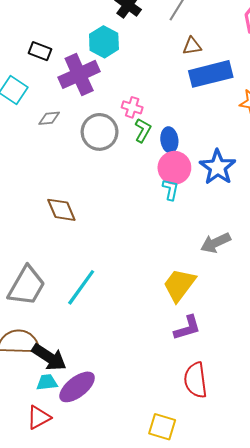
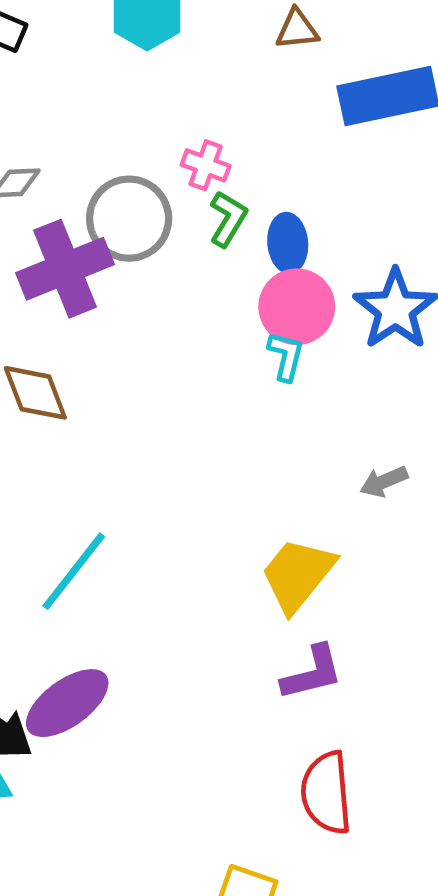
brown triangle: (192, 46) -> (297, 29), moved
purple cross: (79, 74) -> (65, 269), moved
gray arrow: (215, 243) -> (384, 481), size x0.7
purple ellipse: (77, 387) -> (67, 703), moved

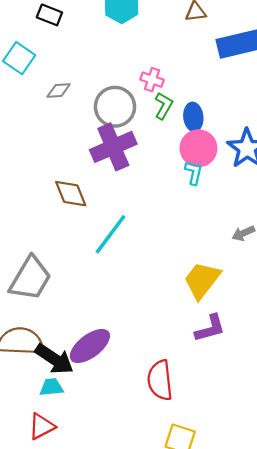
purple cross: (65, 269) -> (113, 147), moved
cyan line: (74, 571) -> (111, 234), moved
red semicircle: (326, 793) -> (160, 380), moved

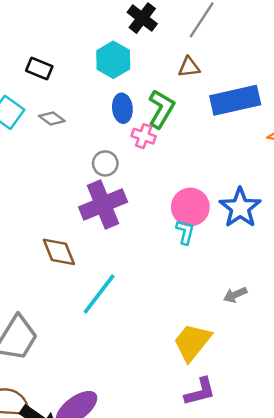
gray diamond: (59, 90) -> (52, 119), moved, turned 40
green L-shape: (164, 106) -> (161, 109), moved, size x1.4
gray circle: (115, 107) -> (105, 163), size x0.6
blue ellipse: (193, 117) -> (122, 108), moved

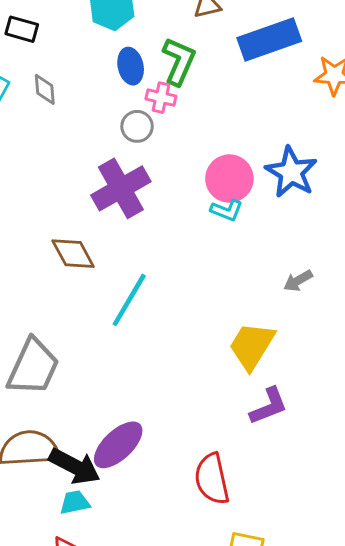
gray diamond: (52, 119) -> (45, 89), turned 55
gray circle: (105, 163) -> (137, 126), moved
cyan L-shape: (185, 232) -> (227, 210), turned 105

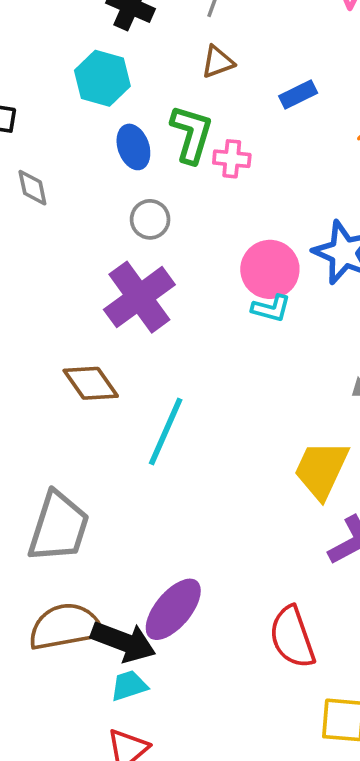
blue rectangle: (269, 39) -> (298, 95), size x0.5
pink cross: (161, 98) -> (232, 159), moved

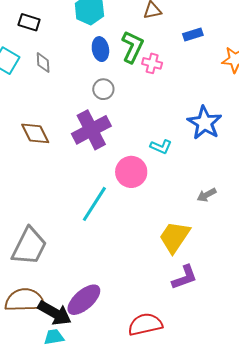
pink circle: (270, 269) -> (131, 172), moved
brown diamond: (91, 383) -> (35, 133), moved
red semicircle: (292, 637) -> (145, 324), turned 88

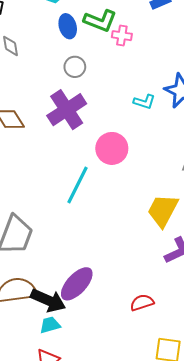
green L-shape: (133, 47) -> (100, 21), turned 92
cyan L-shape: (161, 147) -> (144, 102), moved
red semicircle: (145, 324) -> (142, 303), size x0.7

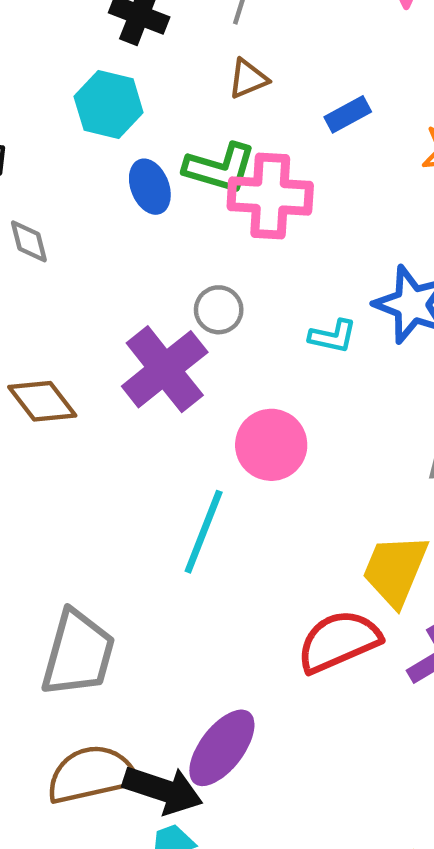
pink cross: (122, 36) -> (270, 196), size x1.8
gray circle: (75, 67) -> (219, 310), moved
red semicircle: (142, 303) -> (339, 641), moved, size x1.6

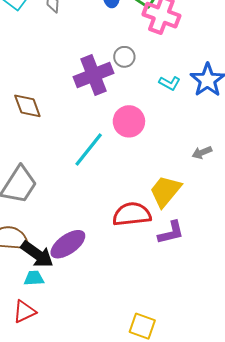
brown diamond: (42, 401) -> (27, 106), moved

